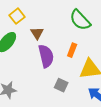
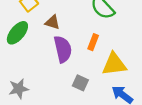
brown triangle: (37, 33) -> (52, 22), turned -40

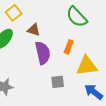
gray square: (80, 83) -> (58, 82), turned -32

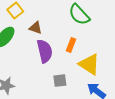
yellow triangle: (87, 66) -> (89, 64), turned 40

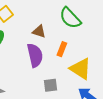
brown triangle: (36, 28) -> (39, 31), moved

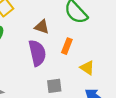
yellow triangle: (81, 69) -> (87, 68), size x0.6

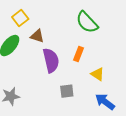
brown triangle: (42, 27) -> (37, 36), moved

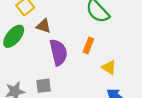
gray square: (67, 91) -> (44, 86), moved

